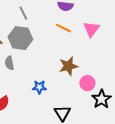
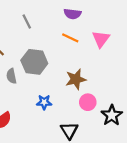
gray hexagon: (20, 38) -> (34, 62), moved
pink circle: (87, 83) -> (88, 102), moved

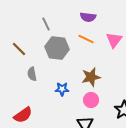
gray hexagon: (34, 62) -> (57, 48), moved
blue star: (44, 102) -> (62, 89), moved
pink circle: (88, 102) -> (91, 100), moved

